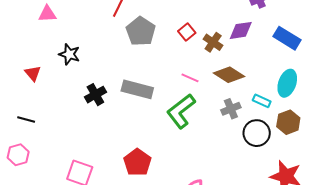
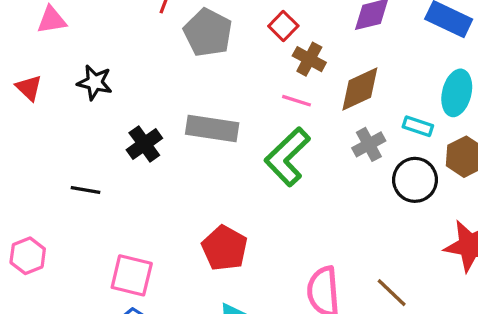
brown cross: (213, 42) -> (309, 59), moved
red triangle: (33, 73) -> (29, 88), moved
brown diamond: (229, 75) -> (360, 89), turned -52
black line: (26, 119) -> (86, 190), moved

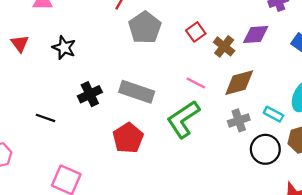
brown cross: (309, 59) -> (224, 46), moved
red pentagon: (225, 248) -> (128, 138), moved

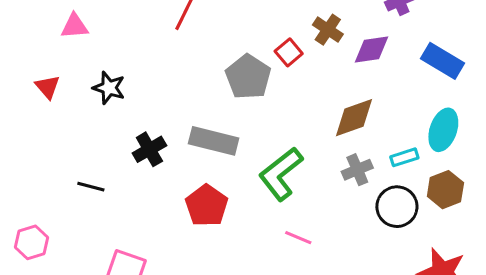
gray pentagon: (145, 28) -> (248, 77), moved
brown cross: (224, 46) -> (328, 30), moved
pink line: (196, 83) -> (298, 238), moved
cyan rectangle: (273, 114) -> (404, 157), turned -42

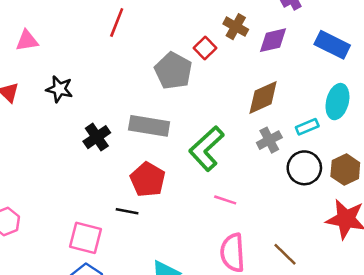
black line: (91, 187) -> (127, 211), moved
brown hexagon: (445, 190) -> (345, 169), moved

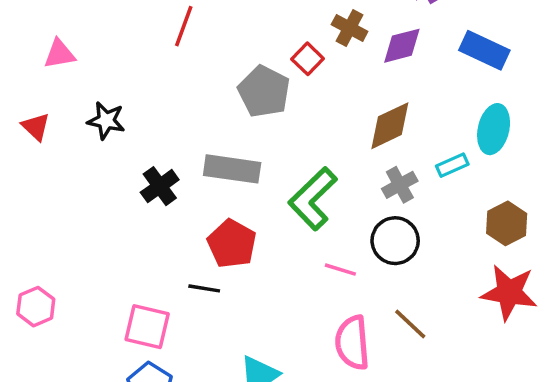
black circle: (304, 168) -> (395, 241), moved
brown line: (285, 254) -> (410, 324), moved

